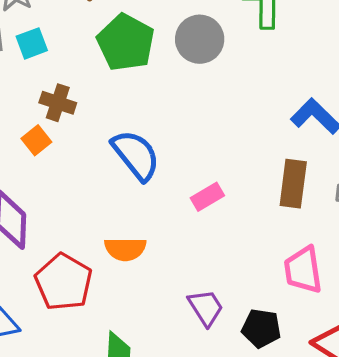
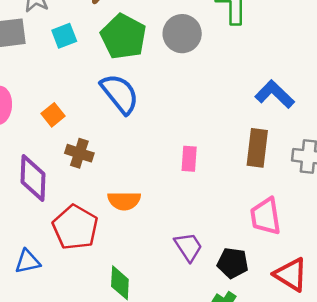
cyan square: (32, 43) -> (64, 36), moved
brown cross: (58, 103) -> (79, 153), moved
blue semicircle: (136, 155) -> (120, 94), moved
pink rectangle: (207, 197) -> (189, 159), turned -55

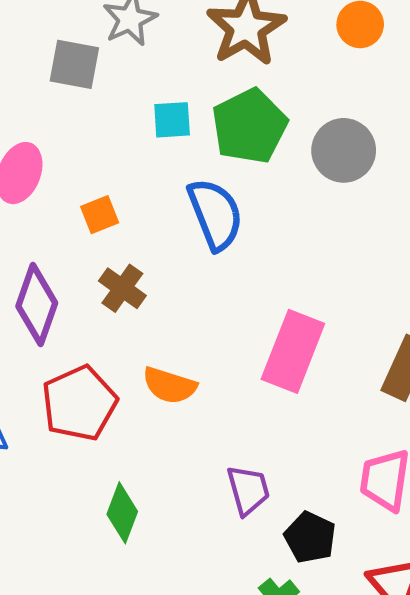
cyan square: (64, 36) -> (172, 120), moved
pink rectangle: (189, 159) -> (293, 351), size x1.8

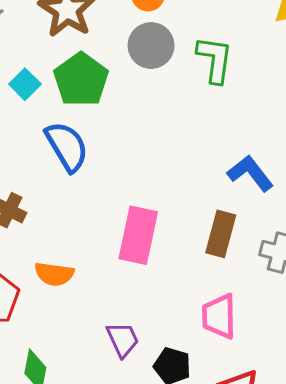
cyan square: (172, 120) -> (25, 84), turned -32
gray circle: (344, 150) -> (151, 46), moved

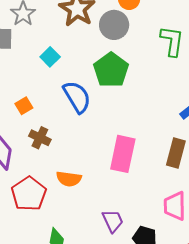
gray circle: (151, 46) -> (114, 25), moved
green pentagon: (81, 80) -> (111, 70), moved

